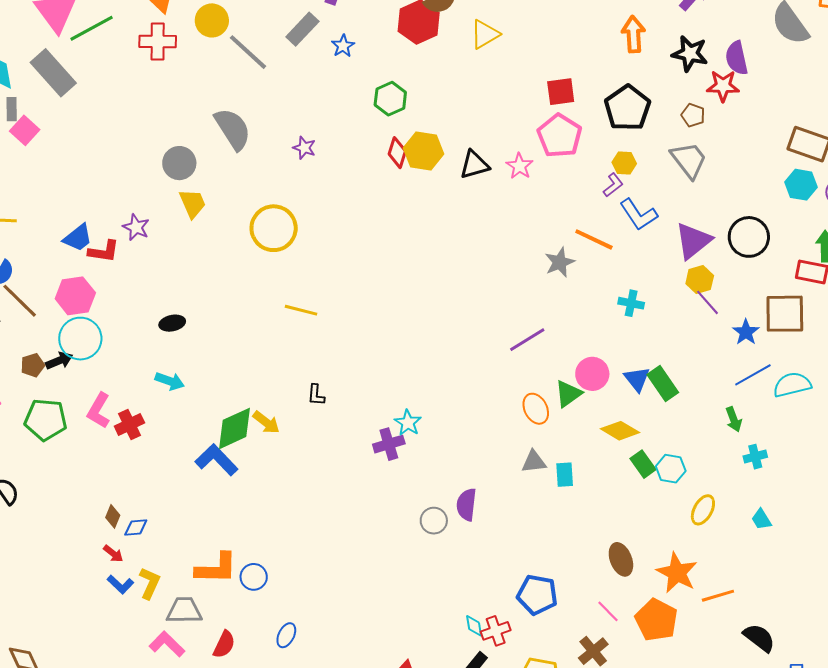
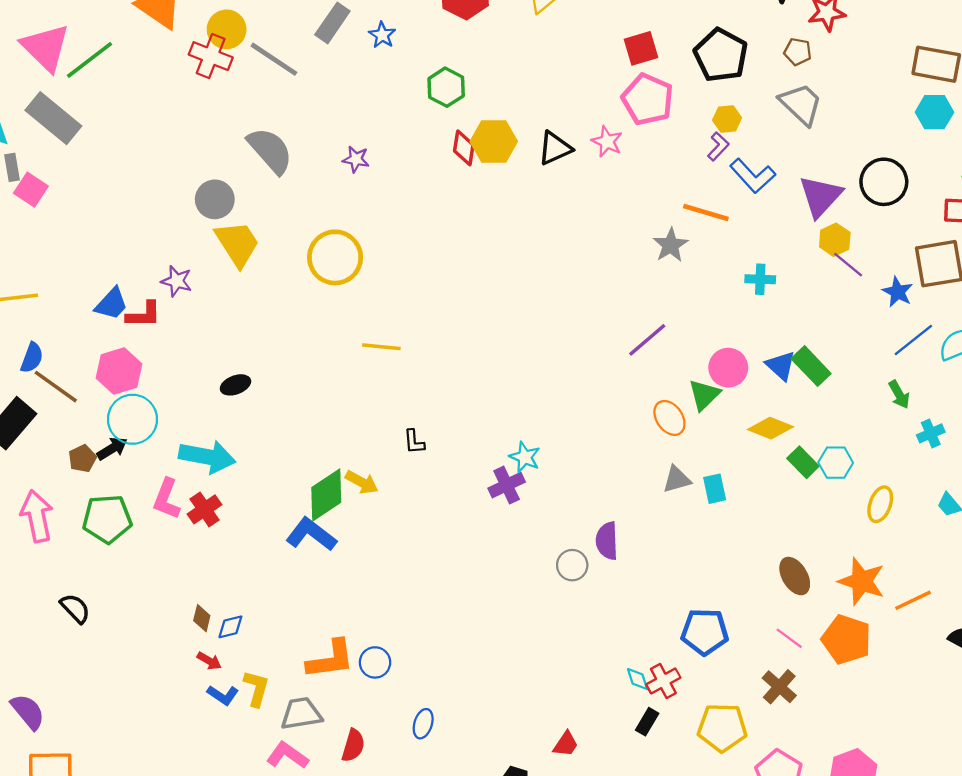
red cross: (158, 41) -> (211, 56), moved, turned 30
yellow trapezoid: (193, 203) -> (237, 244), size x1.4
cyan arrow: (170, 381) -> (207, 457), moved, size x1.6

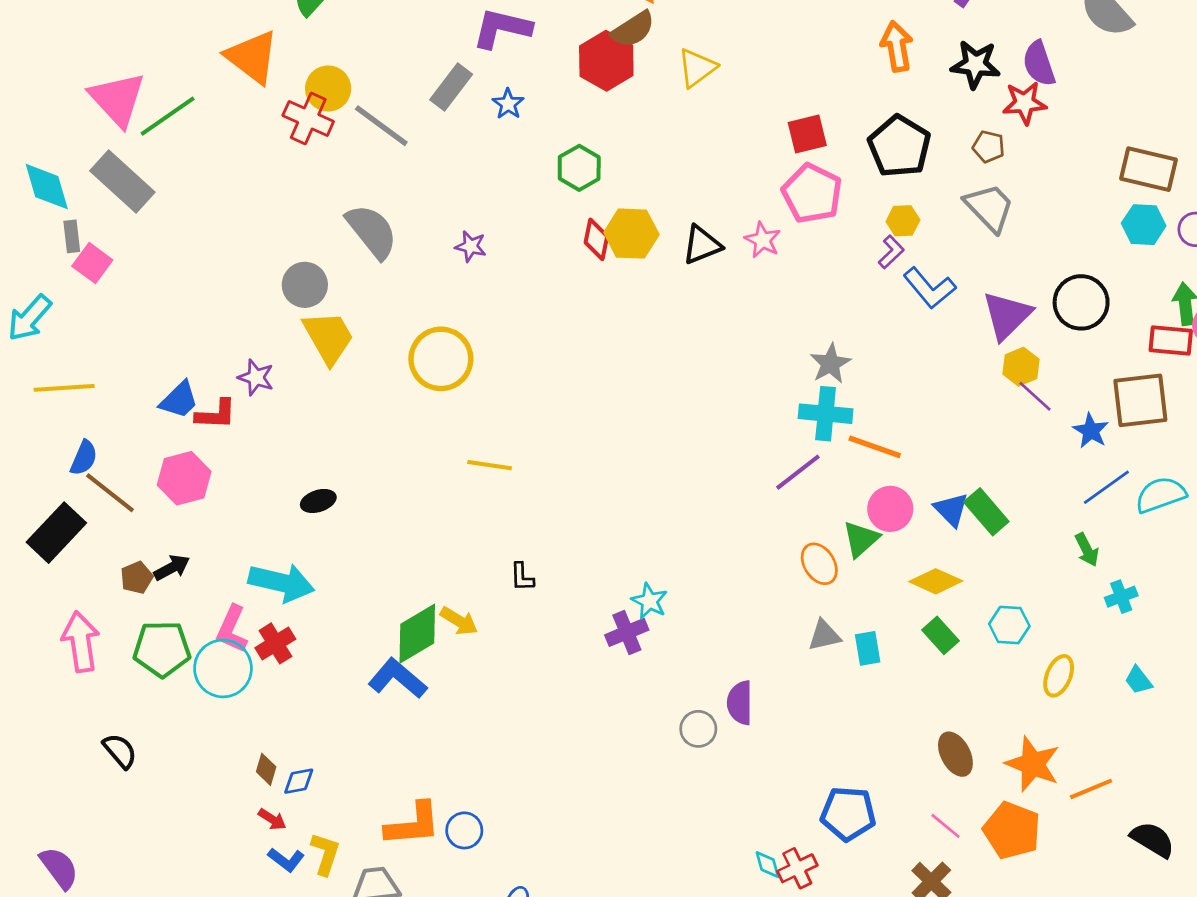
orange line: (706, 213) -> (875, 447), moved
cyan cross: (760, 279) -> (826, 414), moved, size x1.5
cyan circle: (132, 419) -> (223, 668), moved
green rectangle: (803, 462) -> (941, 635), moved

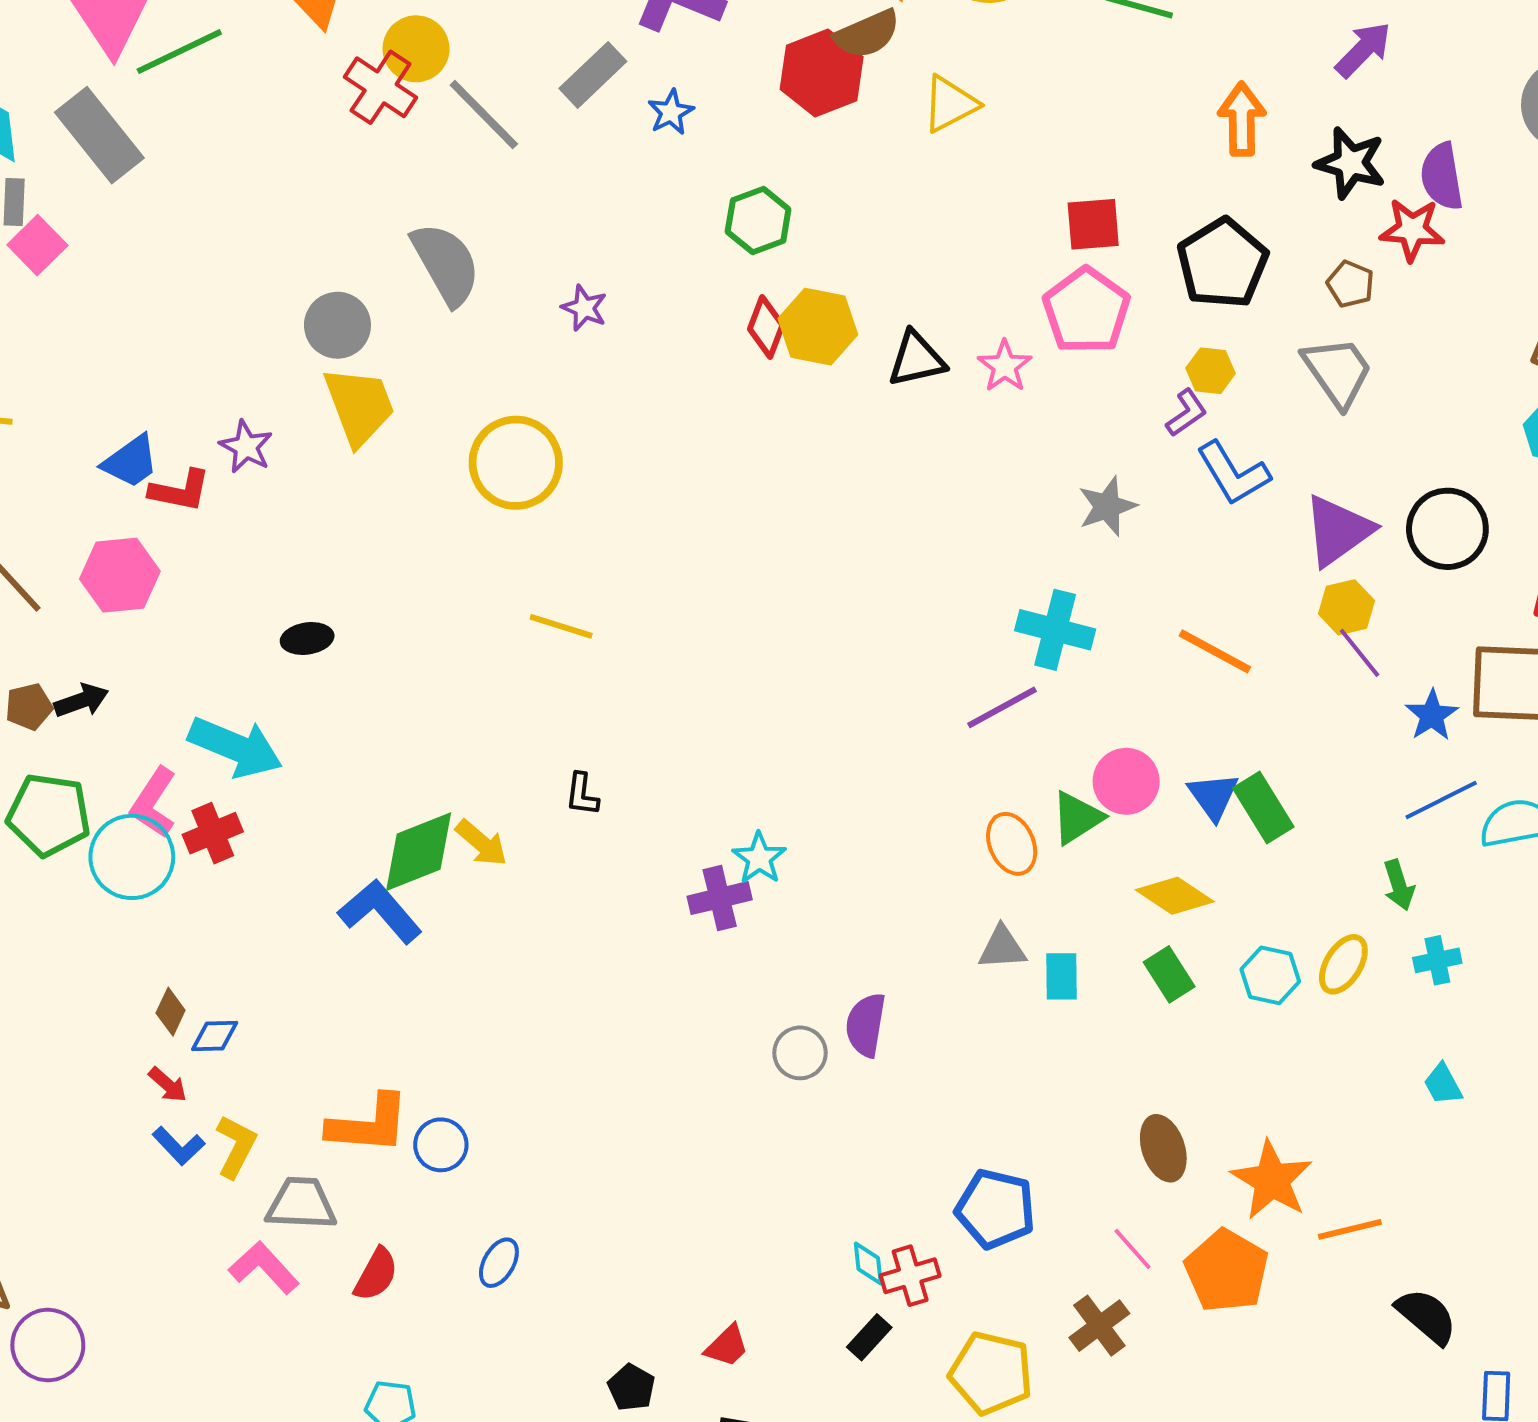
gray star: (830, 364) -> (1107, 506), moved
orange line: (875, 447) -> (1215, 651), moved
yellow ellipse: (1059, 676) -> (1343, 964), moved

